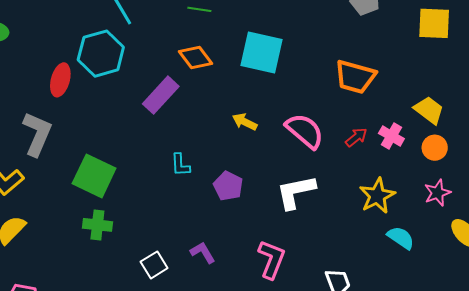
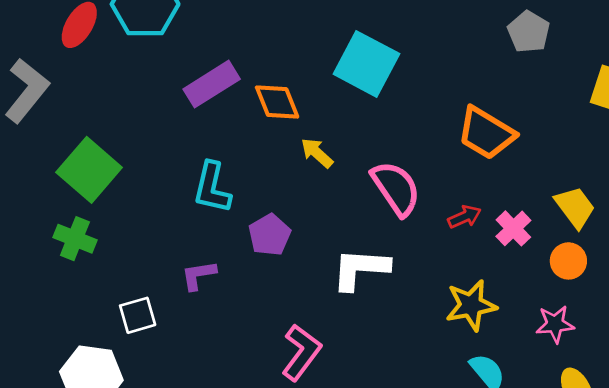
orange diamond: (196, 57) -> (277, 102), moved
cyan L-shape: (180, 165) -> (212, 188), size x1.5
purple L-shape: (203, 253) -> (199, 275), moved, turned -84

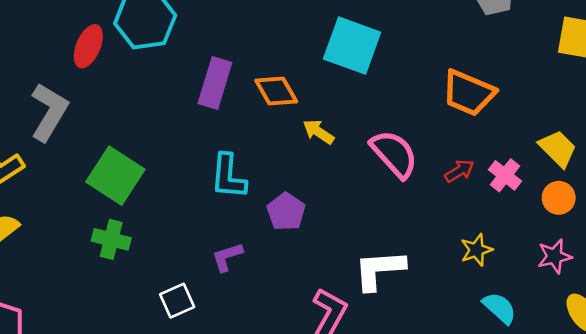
purple rectangle: (212, 84) -> (215, 83), turned -33
white L-shape: (360, 269) -> (379, 270), moved
yellow star: (471, 305) -> (476, 250), size x0.7

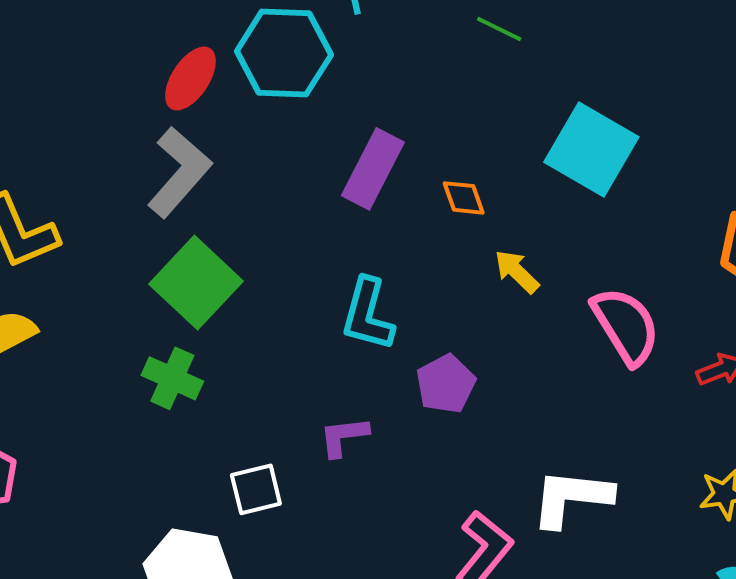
orange diamond: (276, 91) -> (464, 198), size x0.7
gray L-shape: (49, 112) -> (179, 172), moved

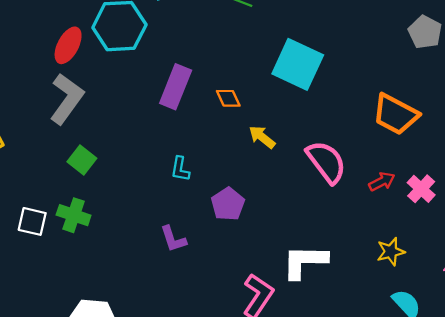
green square: (196, 283) -> (82, 160), size x0.6
cyan L-shape: (368, 314) -> (180, 169), size x0.6
purple L-shape: (344, 436) -> (173, 239), turned -96
white square: (256, 489) -> (32, 221), moved, turned 32

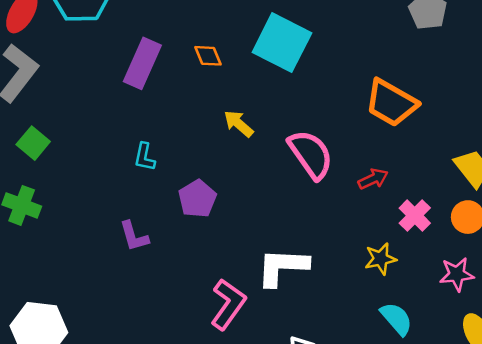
orange diamond: (228, 98) -> (208, 56), moved
pink cross: (421, 189) -> (415, 216), moved

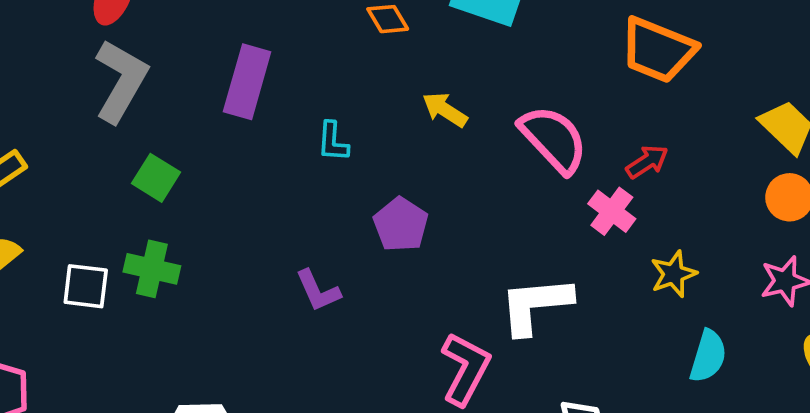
purple rectangle: (142, 63) -> (247, 82), moved
cyan L-shape: (145, 157) -> (333, 142), moved
pink cross: (415, 216) -> (612, 211), moved
cyan semicircle: (396, 319) -> (708, 356), turned 66

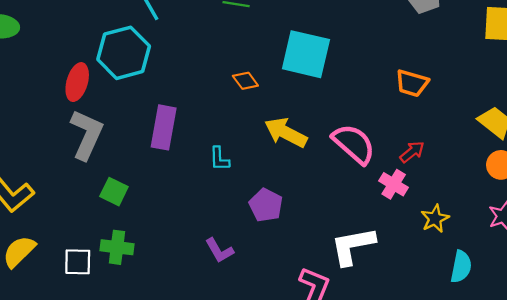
orange trapezoid: (658, 50) -> (412, 83), size x0.7
yellow arrow: (445, 110) -> (286, 133), size x1.5

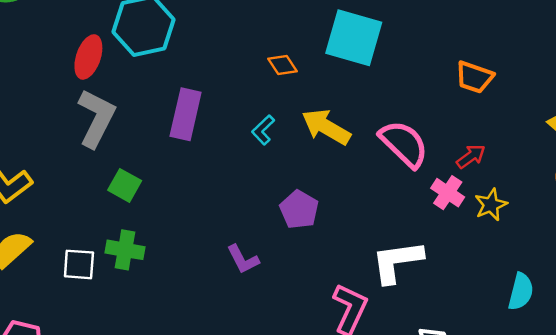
cyan L-shape: (219, 159) -> (263, 130), moved, turned 45
yellow star: (435, 219) -> (491, 205), moved

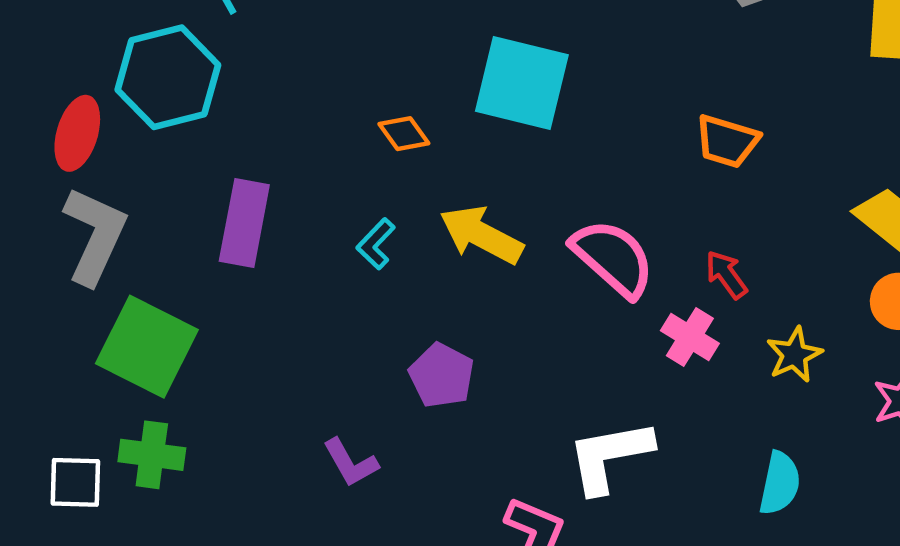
red arrow: (471, 156) -> (726, 275), turned -88
green square: (125, 185) -> (147, 347), size x1.8
yellow star: (491, 205) -> (794, 355), moved
cyan semicircle: (521, 292) -> (780, 483), moved

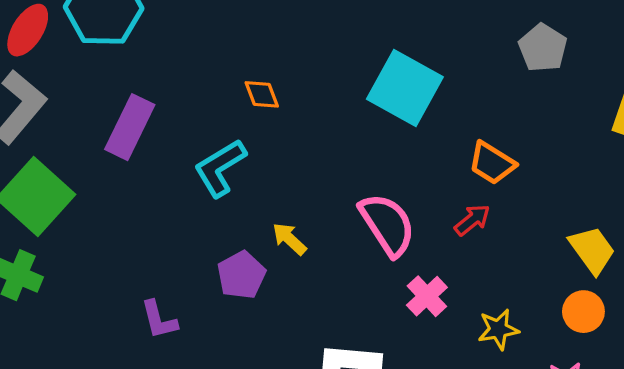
cyan square: (522, 83) -> (405, 88), moved
yellow arrow: (481, 235) -> (289, 239), moved, size x0.6
cyan L-shape: (376, 244) -> (220, 168), size x1.6
red arrow: (726, 275) -> (472, 220), moved, turned 72

